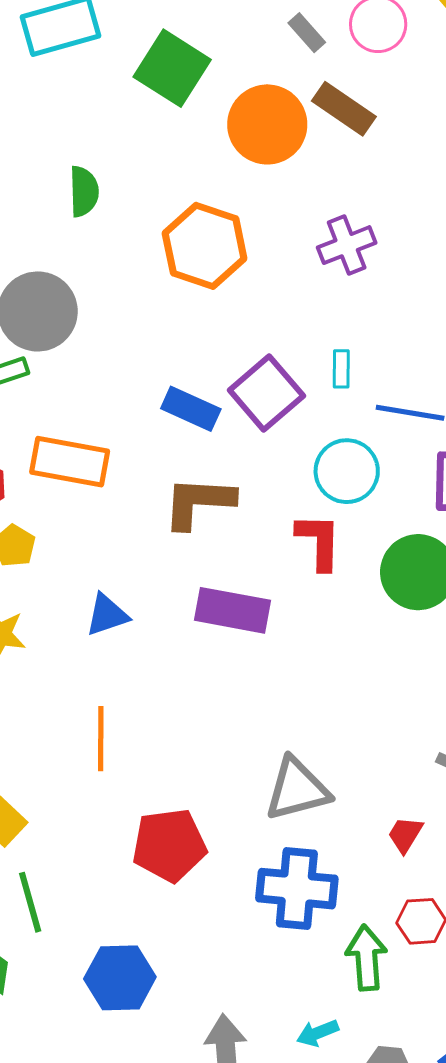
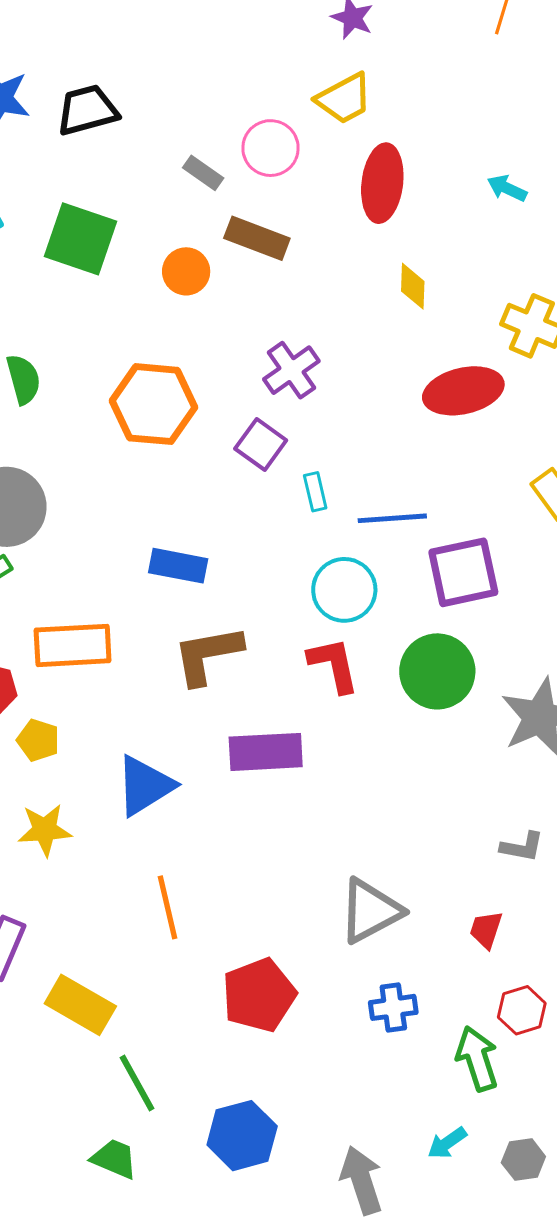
orange circle: (267, 124) -> (186, 271), size x0.6
purple square: (266, 393) -> (261, 444), moved, size x0.7
blue triangle: (107, 615) -> (145, 786), size x1.4
blue cross: (297, 889) -> (393, 1007), size x0.6

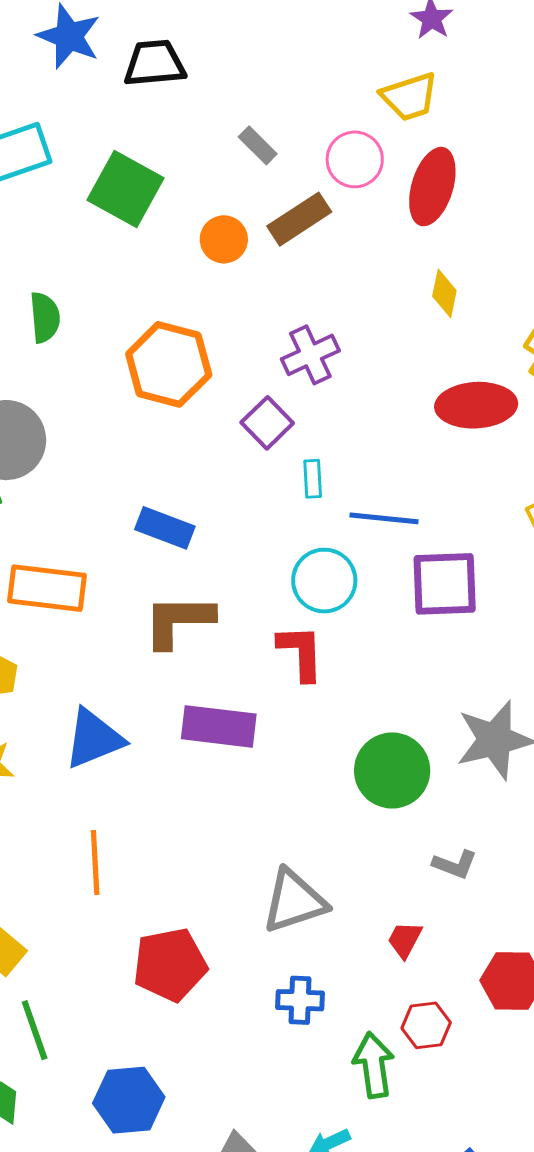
pink circle: (270, 148) -> (355, 159), moved
brown rectangle: (257, 238) -> (299, 219), turned -64
green circle: (437, 671) -> (392, 770), moved

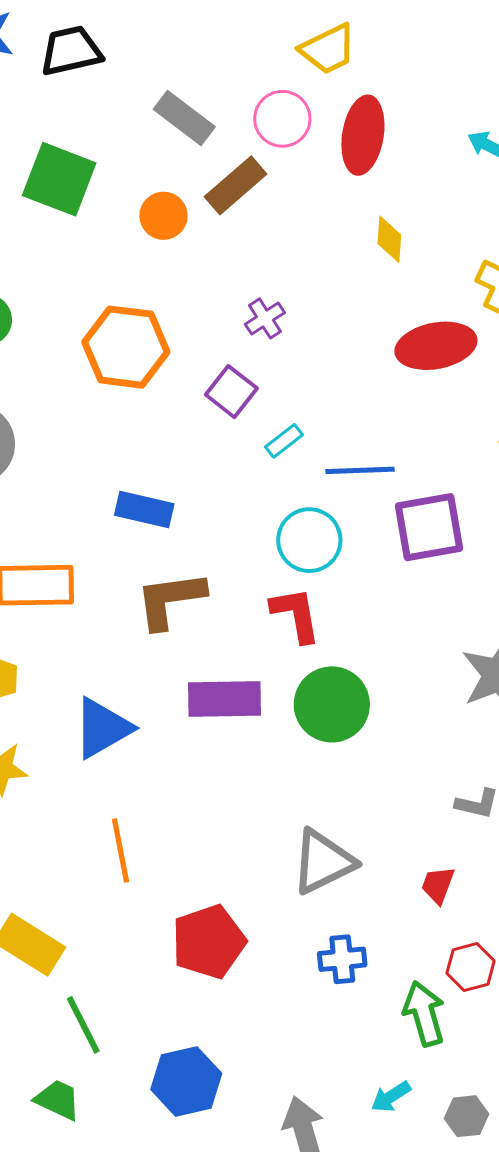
gray rectangle: (258, 145) -> (184, 118), size x1.5
purple cross: (310, 355) -> (265, 318), size x0.7
cyan rectangle: (313, 479) -> (284, 441), turned 63
green circle: (392, 770) -> (332, 704), moved

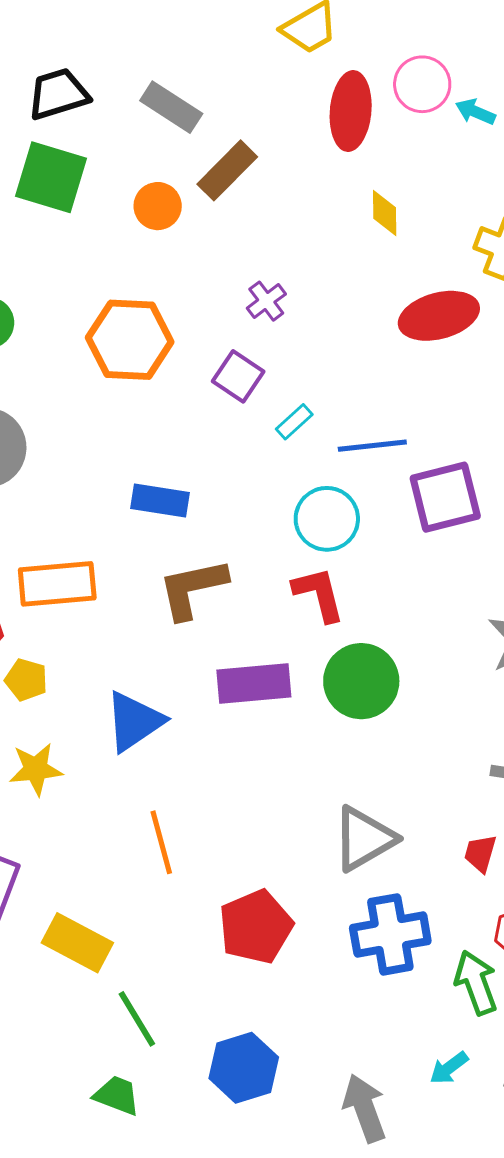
black trapezoid: (71, 51) -> (58, 94), moved
pink circle: (282, 119) -> (422, 84), moved
blue cross: (342, 959) -> (390, 934), size x1.6

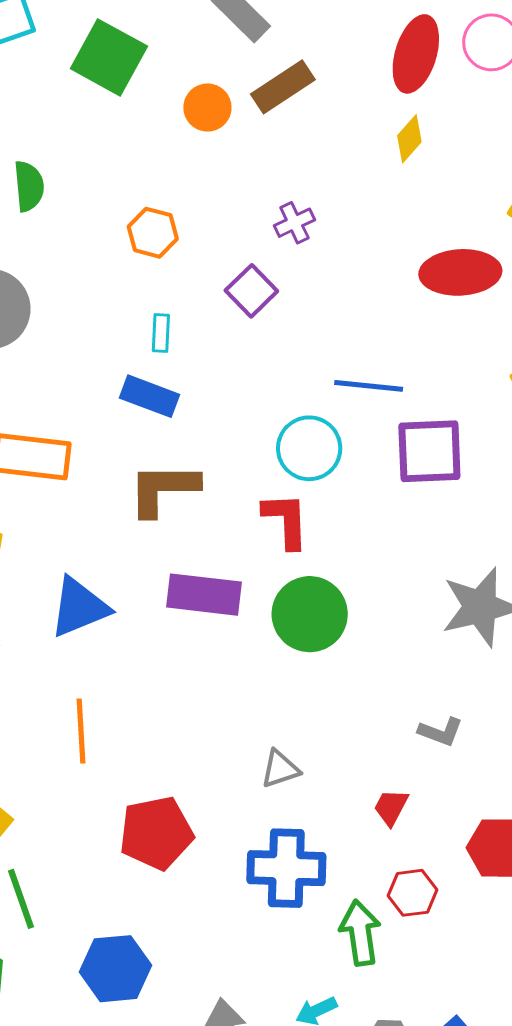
yellow diamond: (385, 213) -> (409, 139), moved, turned 30
orange hexagon: (130, 340) -> (153, 233), size x0.6
cyan rectangle: (294, 422) -> (161, 333), moved, turned -57
gray triangle: (364, 839) -> (280, 769), size x0.6

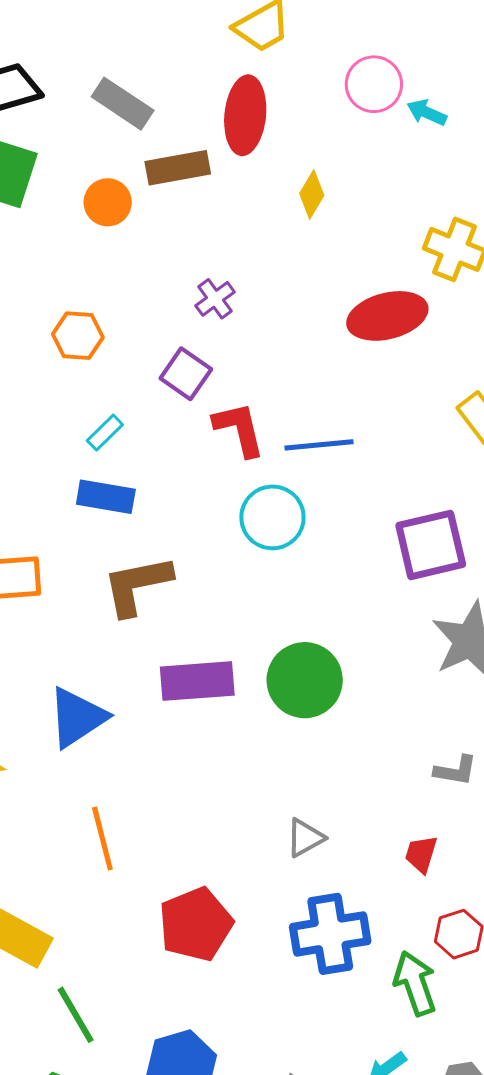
red ellipse: (416, 54) -> (245, 115), moved
brown rectangle: (283, 87) -> (178, 168), turned 34
cyan rectangle: (161, 333) -> (105, 433), turned 54
purple square: (429, 451) -> (431, 545), moved
red L-shape: (286, 520) -> (239, 429), moved

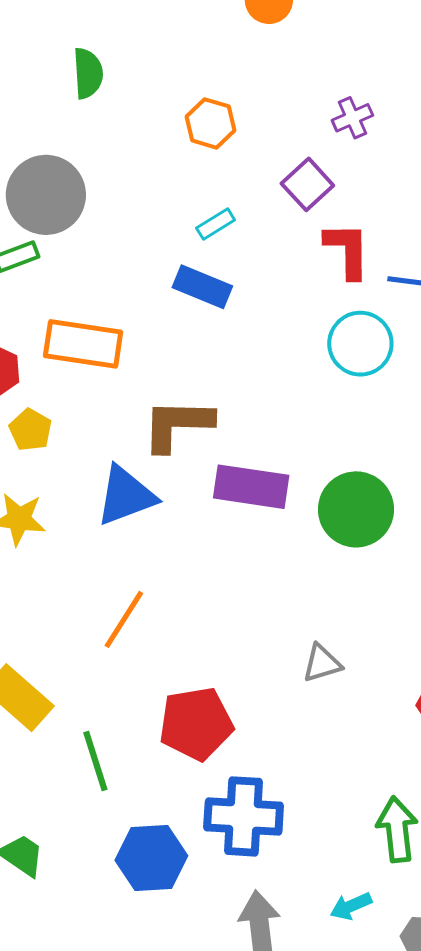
brown L-shape: (137, 585) -> (177, 425), moved
orange line: (102, 839) -> (124, 619), turned 34
blue cross: (330, 934) -> (244, 816), moved
green line: (76, 1015) -> (95, 761), moved

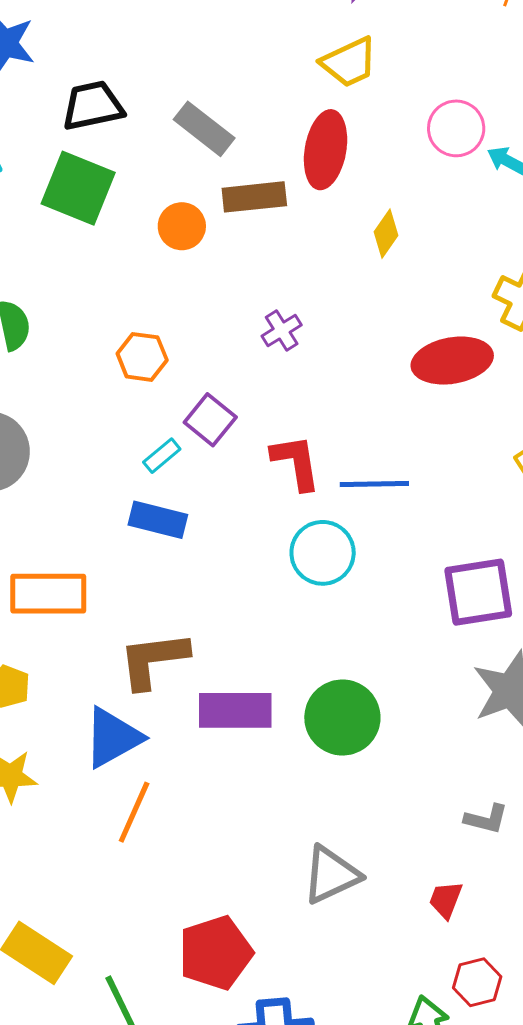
purple square: (307, 184) -> (210, 420), moved
orange line: (124, 619) -> (134, 812), moved
gray triangle: (322, 663) -> (331, 875), size x1.5

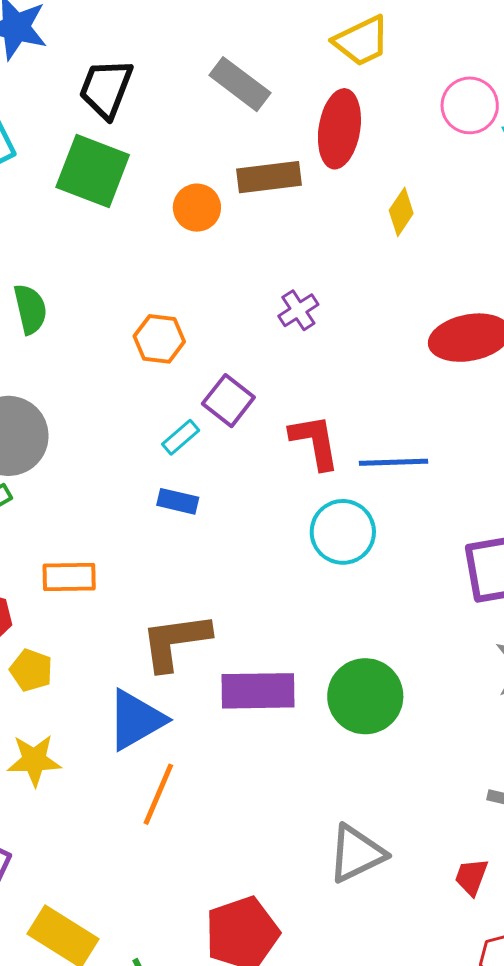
black trapezoid: (93, 106) -> (106, 89), turned -56
gray rectangle: (204, 129) -> (240, 84), moved
blue rectangle: (158, 520) -> (178, 501), size x0.7
orange rectangle: (48, 594) -> (69, 577), size x0.7

